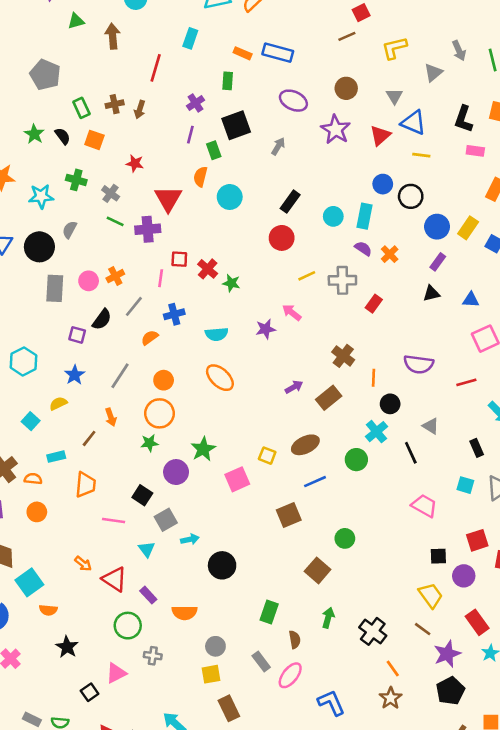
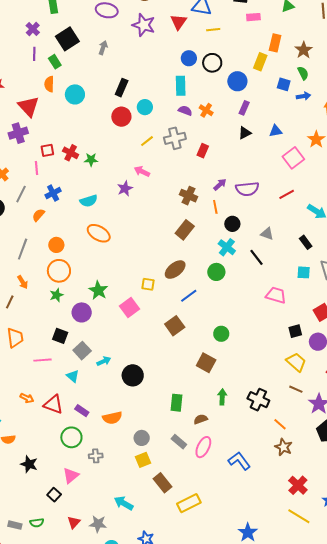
cyan circle: (333, 216) -> (145, 107), moved
yellow rectangle: (468, 228) -> (260, 62), moved
purple arrow: (294, 387) -> (220, 185), moved
brown semicircle: (295, 640) -> (201, 419), turned -88

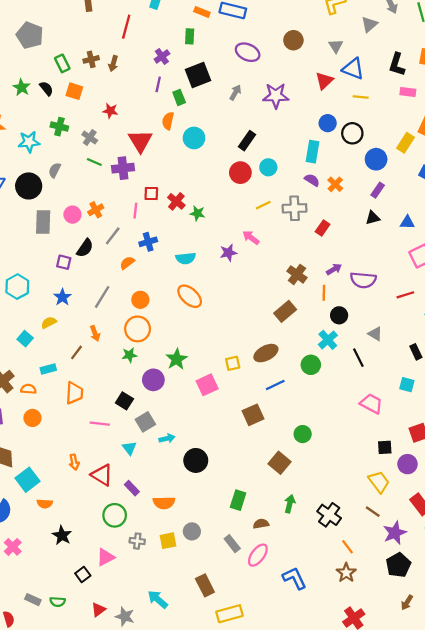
purple star: (144, 25) -> (276, 96), moved, turned -30
yellow square: (148, 284) -> (233, 363), turned -32
orange arrow: (27, 398) -> (74, 462), turned 40
yellow square: (143, 460) -> (168, 541), moved

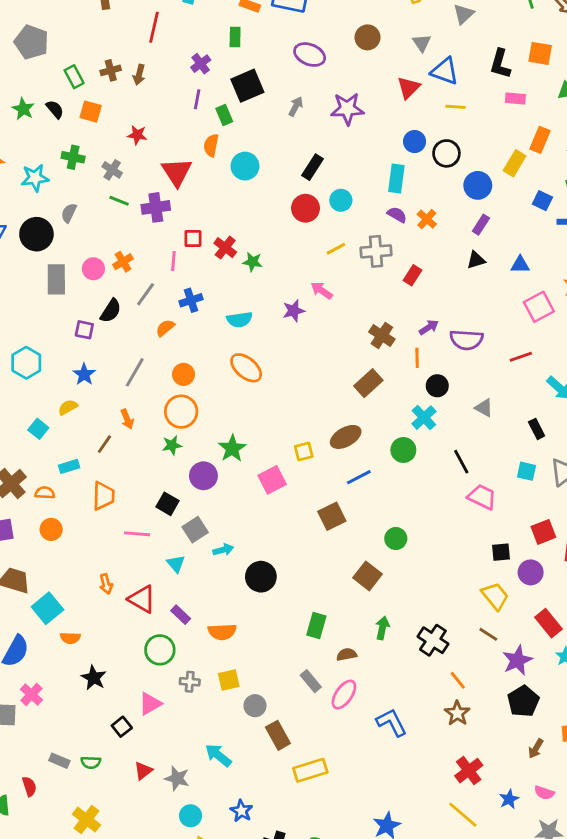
black line: (358, 358) -> (461, 462), moved
gray circle: (192, 531) -> (255, 706), moved

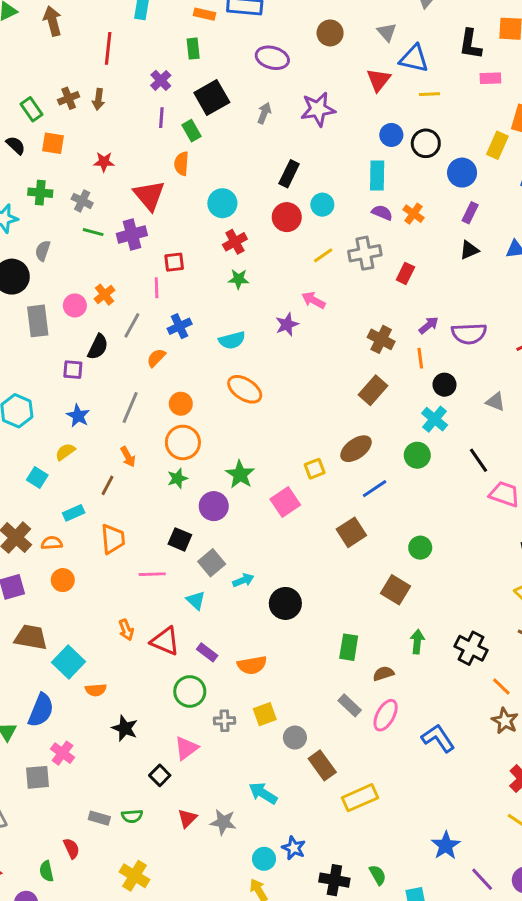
cyan circle: (245, 166) -> (222, 203), moved
red cross: (225, 248) -> (235, 242), moved, turned 30
cyan circle: (191, 816) -> (264, 859), moved

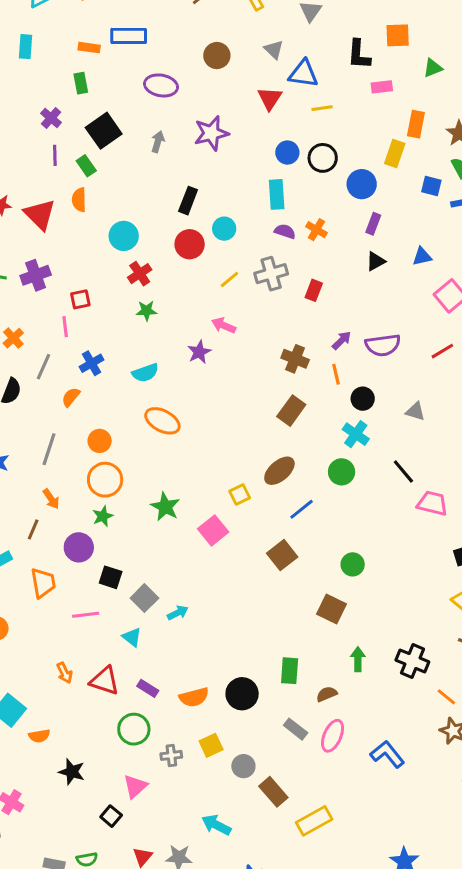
red triangle: (149, 195) -> (40, 214), moved
purple circle: (214, 506) -> (79, 547), moved
black circle: (285, 603) -> (242, 694), moved

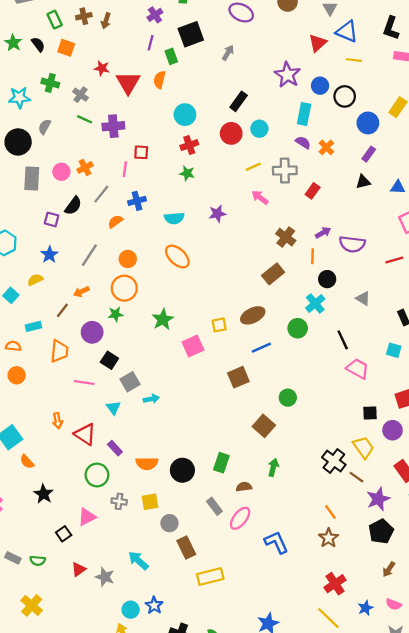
purple star: (211, 133) -> (287, 75), moved, turned 30
pink arrow: (224, 325) -> (260, 197), moved
orange arrow: (51, 499) -> (81, 292), turned 84
black cross: (412, 661) -> (334, 461), moved
orange semicircle: (39, 736) -> (27, 462), turned 42

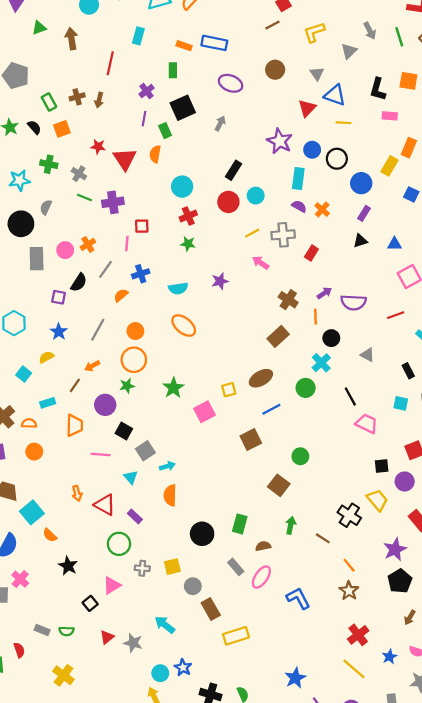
orange square: (66, 48) -> (62, 129), turned -35
orange semicircle: (147, 463) -> (170, 495), moved, turned 95
brown line: (356, 477) -> (323, 538), moved

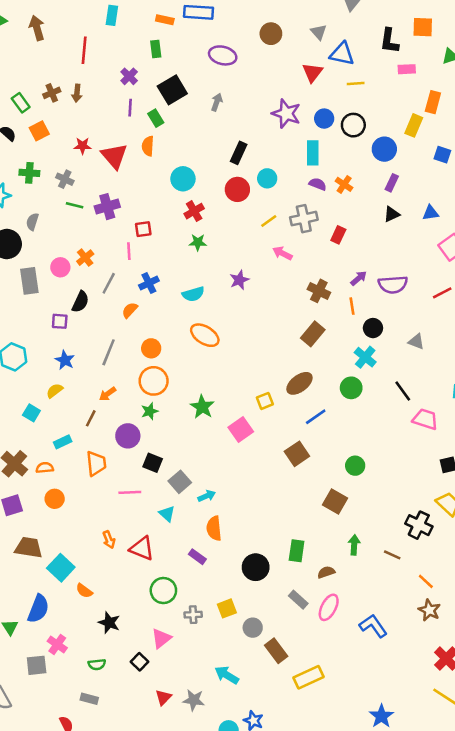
purple rectangle: (135, 516) -> (197, 557), moved
green semicircle: (66, 631) -> (97, 664), moved

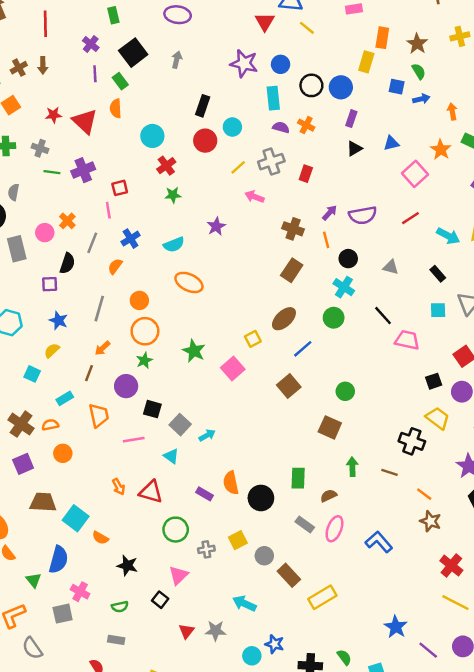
yellow line: (356, 83) -> (307, 28), turned 49
black circle: (353, 125) -> (311, 85), moved
orange semicircle: (214, 528) -> (231, 483), moved

